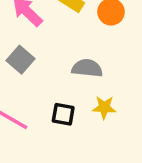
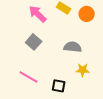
black square: (63, 114) -> (59, 86), moved

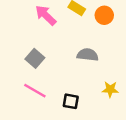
gray square: (34, 42) -> (35, 58), moved
yellow star: (83, 70) -> (110, 89), moved

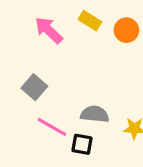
gray semicircle: (88, 55) -> (95, 114), moved
pink line: (35, 91) -> (52, 127), moved

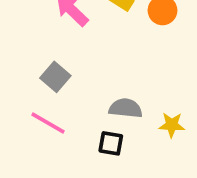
pink line: (52, 127) -> (48, 123), moved

